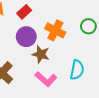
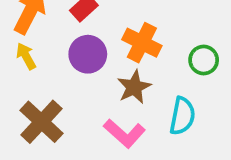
green circle: (88, 26) -> (204, 60), moved
brown star: (41, 54) -> (134, 87), moved, turned 30

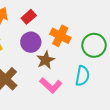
green circle: (204, 60) -> (94, 45), size x1.5
brown star: (134, 87) -> (46, 60), moved

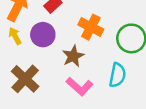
purple circle: (31, 42) -> (43, 35), moved

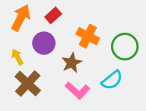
yellow arrow: (15, 36) -> (17, 57), moved
cyan semicircle: (117, 75) -> (112, 80), turned 40

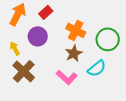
brown star: (72, 63) -> (74, 53), moved

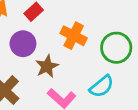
brown star: (74, 53) -> (47, 66), moved

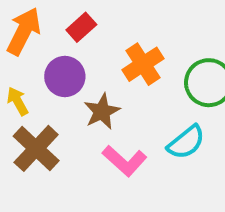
orange cross: (74, 36) -> (143, 64), turned 30

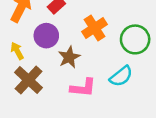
pink L-shape: (124, 161) -> (83, 88), turned -36

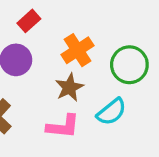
brown star: (69, 57) -> (69, 87), moved

